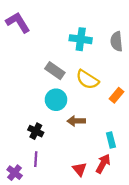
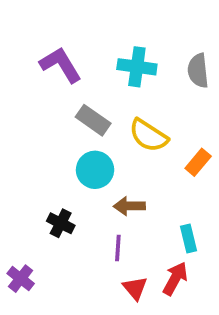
purple L-shape: (18, 22) -> (61, 65), moved
purple line: (36, 159) -> (118, 248), moved
purple cross: (15, 173) -> (21, 279), moved

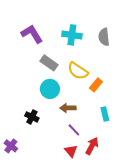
orange rectangle: (198, 162) -> (96, 85), moved
cyan rectangle: (189, 238) -> (105, 114), moved
purple line: (118, 248) -> (74, 130), moved, turned -48

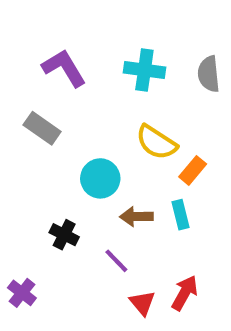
gray rectangle: (49, 63) -> (42, 128), moved
cyan rectangle: (105, 114) -> (181, 215), moved
purple line: (74, 130) -> (116, 261), moved

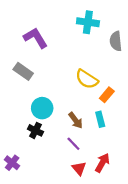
cyan cross: (144, 70) -> (88, 22), moved
cyan circle: (100, 178) -> (42, 108), moved
brown arrow: (136, 217) -> (76, 120), turned -126
purple line: (116, 261) -> (73, 144), moved

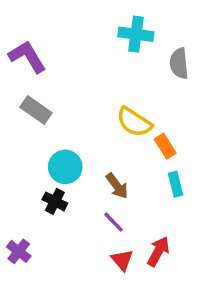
purple L-shape: (35, 38) -> (27, 57), moved
orange rectangle: (107, 95) -> (165, 146), turned -72
cyan rectangle: (100, 119) -> (176, 184), moved

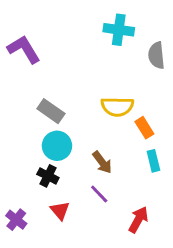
gray rectangle: (36, 110) -> (51, 111), moved
yellow semicircle: (134, 122) -> (117, 107), turned -32
red triangle: (122, 260) -> (60, 211), moved

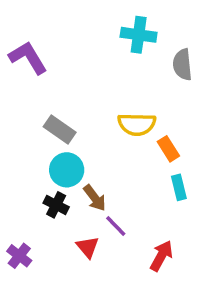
brown arrow: (102, 162) -> (95, 198), moved
red triangle: (60, 211) -> (88, 247), moved

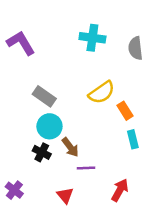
cyan cross: (139, 35) -> (92, 38), moved
yellow semicircle: (137, 124) -> (102, 92), turned -36
purple line: (116, 226) -> (86, 168), turned -48
red triangle: (88, 247) -> (65, 195), moved

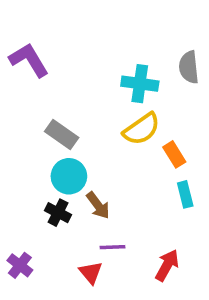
cyan cross: (92, 38) -> (140, 84), moved
purple line: (86, 168) -> (113, 247), moved

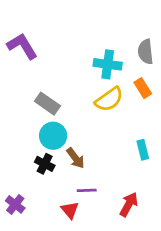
orange rectangle: (174, 154) -> (143, 88), moved

